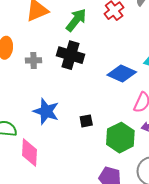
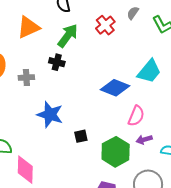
black cross: (70, 55) -> (57, 62), moved, size x0.6
blue star: (46, 111) -> (50, 114), moved

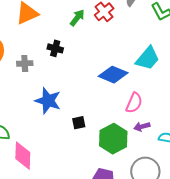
green arrow: (68, 36) -> (77, 18), moved, size x0.7

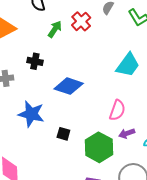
blue diamond: (113, 75) -> (69, 86), moved
black square: (79, 123) -> (63, 134), turned 32

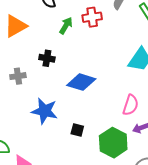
red cross: (81, 21) -> (92, 17), turned 36

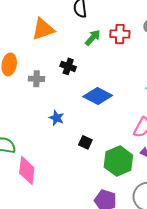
blue star: (45, 111) -> (57, 118), size x0.6

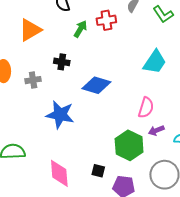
blue star: (57, 118) -> (60, 115), size x1.8
black square: (85, 142) -> (98, 171), moved
pink diamond: (27, 170) -> (59, 173), moved

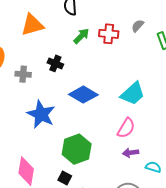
cyan trapezoid: (155, 62) -> (133, 94), moved
green hexagon: (129, 145) -> (77, 149), moved

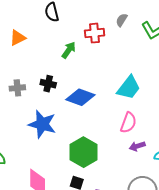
orange triangle: (32, 25) -> (18, 38), size x0.7
green arrow: (81, 36) -> (69, 50), moved
black cross: (55, 63) -> (48, 84), moved

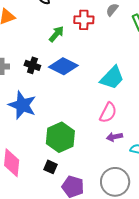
blue diamond: (80, 97) -> (63, 66), moved

